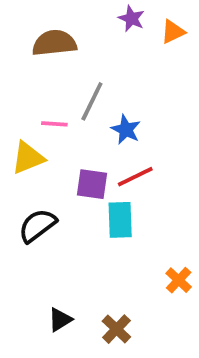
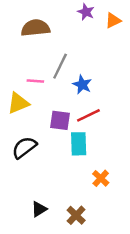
orange cross: (179, 280) -> (101, 178), moved

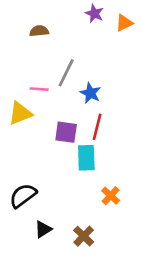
brown semicircle: (35, 28) -> (39, 31), size x0.6
red line: (88, 115) -> (97, 127), turned -50
black semicircle: (24, 147) -> (23, 196), moved

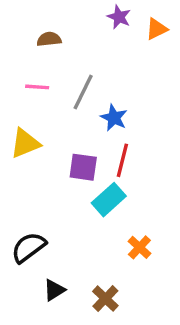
pink line: (39, 89) -> (37, 87), moved
cyan rectangle: (86, 158) -> (109, 200), turned 50

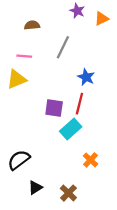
gray line: (83, 92) -> (63, 47), moved
blue star: (114, 118) -> (86, 77), moved
yellow triangle: (25, 143) -> (17, 79), moved

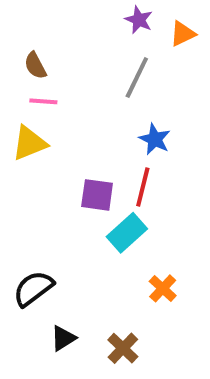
brown semicircle: (32, 25) -> (35, 66), moved, turned -112
gray line: (63, 47) -> (137, 78), moved

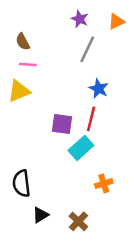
purple star: (139, 20) -> (80, 19), moved
black semicircle: (33, 288) -> (21, 183), turned -60
orange cross: (163, 288) -> (104, 183), turned 30

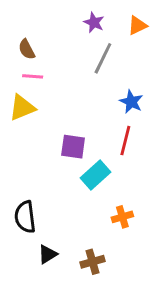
blue star: (99, 89) -> (131, 102), moved
red line: (91, 119) -> (125, 141), moved
brown cross: (78, 221) -> (92, 262), turned 30

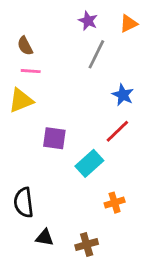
red line: (125, 141) -> (117, 131), turned 32
purple square: (73, 147) -> (54, 138), moved
black triangle: (48, 254) -> (45, 238), turned 42

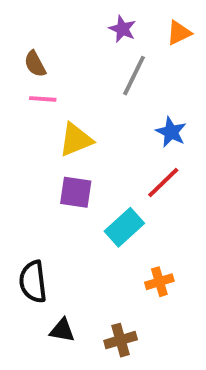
yellow triangle: (21, 100) -> (76, 140), moved

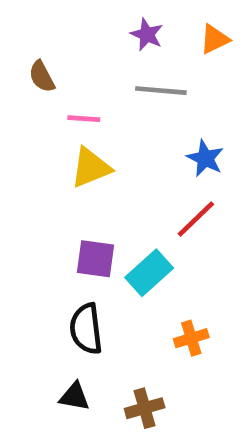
gray line: (134, 76) -> (161, 91), turned 69
pink line: (43, 99) -> (84, 119), moved
purple square: (76, 192) -> (95, 259), moved
black semicircle: (33, 282) -> (86, 329), moved

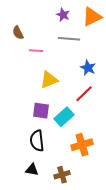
orange triangle: (215, 39) -> (92, 17), size x1.5
yellow triangle: (91, 168) -> (49, 80), moved
orange cross: (191, 338) -> (82, 145), size x1.5

